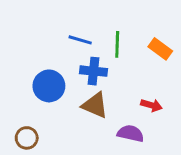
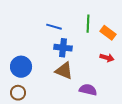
green line: (117, 44) -> (88, 24), moved
blue circle: (49, 86) -> (21, 67), moved
red arrow: (151, 105) -> (107, 58), moved

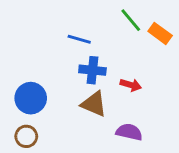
green line: (88, 24) -> (131, 20), moved, turned -42
orange rectangle: (108, 33) -> (160, 33), moved
red arrow: (107, 58) -> (131, 85), moved

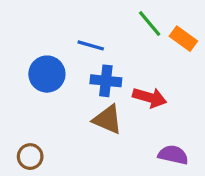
red arrow: (131, 85) -> (150, 98), size x1.4
blue circle: (31, 98) -> (47, 74), moved
purple semicircle: (129, 132) -> (173, 155), moved

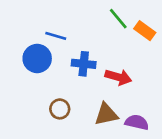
blue line: (91, 45) -> (56, 36), moved
brown triangle: (108, 119) -> (106, 114), moved, turned -35
brown circle: (30, 157) -> (60, 109), moved

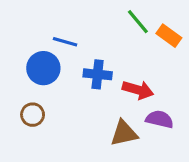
brown circle: (60, 109) -> (33, 115), moved
purple semicircle: (137, 122) -> (160, 119), moved

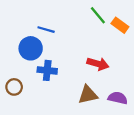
blue cross: (98, 74) -> (47, 70), moved
brown circle: (33, 115) -> (14, 87), moved
purple semicircle: (160, 119) -> (118, 98), moved

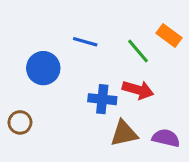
green line: (98, 15) -> (138, 51), moved
blue line: (46, 30) -> (85, 42), moved
blue cross: (47, 70) -> (102, 99), moved

